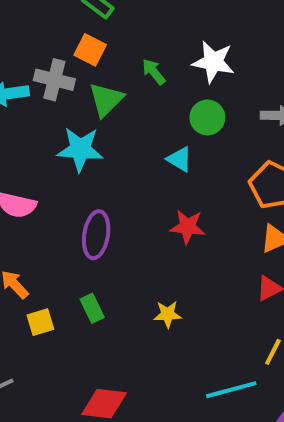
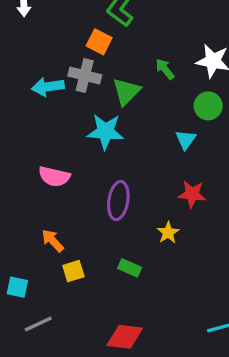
orange square: (90, 50) -> (99, 42), moved
cyan triangle: (180, 159) -> (186, 140), turned 35
green rectangle: (92, 308) -> (130, 268), moved, turned -40
yellow star: (168, 314) -> (168, 233), moved, turned -30

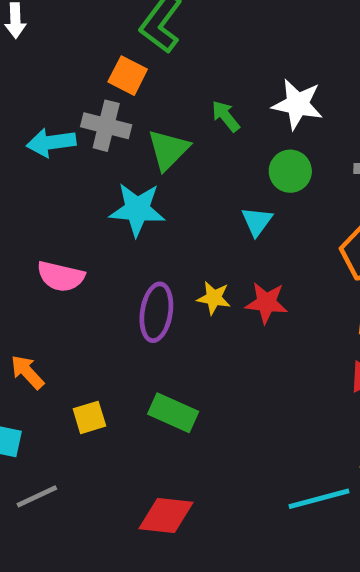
yellow star: (168, 233) -> (214, 298), moved, turned -30
orange arrow: (53, 241) -> (27, 372), moved
green rectangle: (130, 268) -> (173, 413), size x1.4

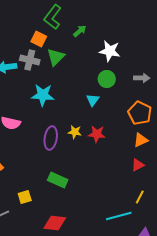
green arrow: (226, 116) -> (80, 31), moved, turned 88
green triangle: (168, 150) -> (56, 57), moved
yellow square: (89, 417) -> (25, 197), moved

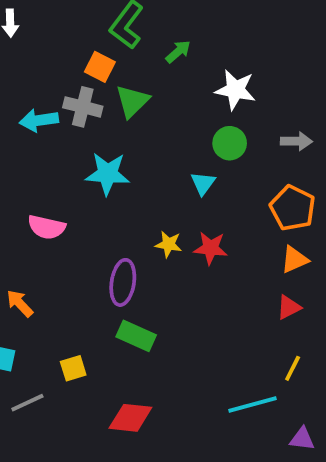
purple ellipse: (51, 138) -> (123, 282), moved

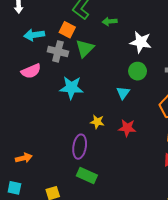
green arrow: (178, 52) -> (110, 21), turned -144
cyan arrow: (39, 120) -> (34, 35), moved
pink semicircle: (46, 227) -> (31, 71), moved, turned -36
yellow star: (169, 244) -> (97, 122), moved
orange arrow: (20, 303) -> (24, 158), turned 119

